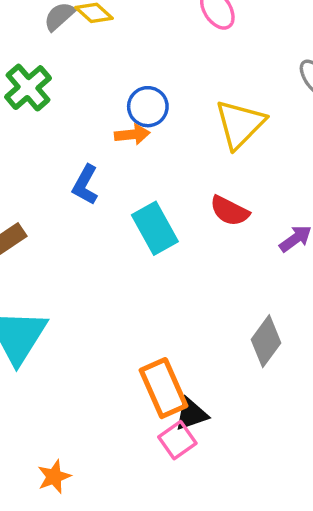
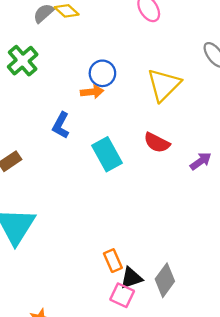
gray diamond: (266, 341) -> (165, 280), moved
orange rectangle: (163, 388) -> (113, 261), size x0.6
pink square: (177, 440) -> (122, 295), turned -30

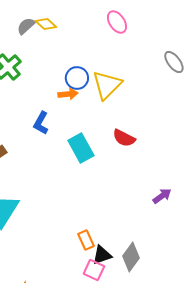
yellow triangle: (164, 85) -> (107, 85), moved
purple arrow: (201, 161) -> (162, 196), moved

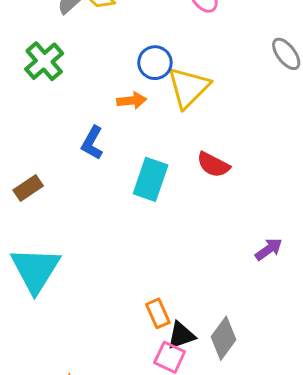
blue circle: (77, 78) -> (155, 63), moved
cyan rectangle: (81, 148) -> (151, 179), turned 48

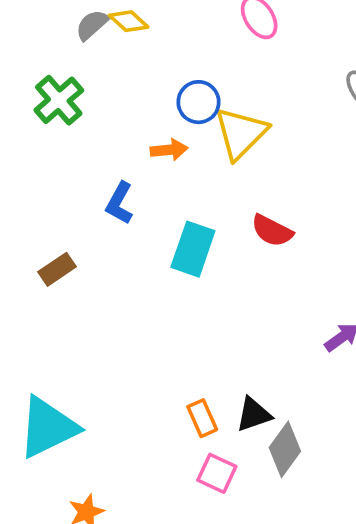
brown rectangle: (28, 188) -> (57, 269), moved
cyan triangle: (35, 270) -> (48, 427), moved, turned 32
black triangle: (181, 335) -> (254, 414), moved

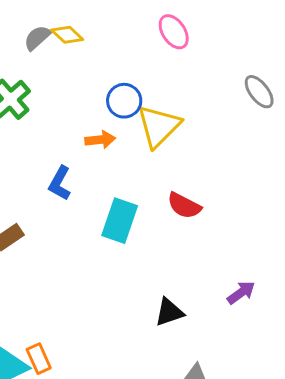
black triangle: (254, 414) -> (169, 312), moved
orange rectangle: (202, 418) -> (39, 359), moved

